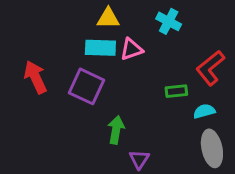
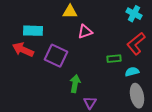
cyan cross: (169, 21) -> (134, 14), moved
cyan rectangle: (100, 48) -> (33, 31), moved
red arrow: (35, 77) -> (23, 50), turned -40

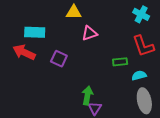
red L-shape: (136, 44) -> (143, 46), turned -70
purple square: (56, 56) -> (59, 59), size x0.7
green arrow: (75, 84) -> (87, 96), moved

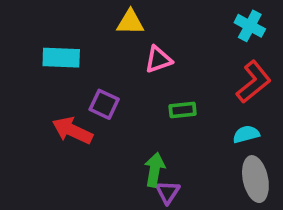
red L-shape: (143, 46) -> (254, 82), turned -110
red arrow: (24, 52) -> (72, 130), moved
green rectangle: (120, 62) -> (183, 110), moved

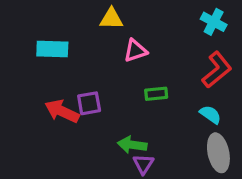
purple square: (104, 104) -> (89, 103), moved, turned -35
cyan semicircle: (246, 134) -> (210, 114), turned 50
green arrow: (155, 170) -> (132, 145), turned -92

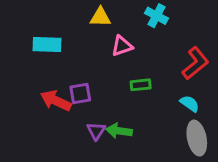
cyan cross: (214, 22) -> (156, 16), moved
purple triangle: (143, 164) -> (96, 131), moved

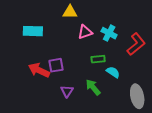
cyan cross: (156, 16) -> (109, 33), moved
cyan semicircle: (190, 104) -> (113, 72), moved
green arrow: (119, 131) -> (93, 87), moved, turned 42

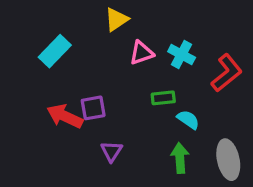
yellow triangle: (70, 12) -> (116, 19), turned -35
cyan rectangle: (33, 31) -> (55, 51), turned -48
green arrow: (93, 87) -> (180, 158), moved, turned 36

